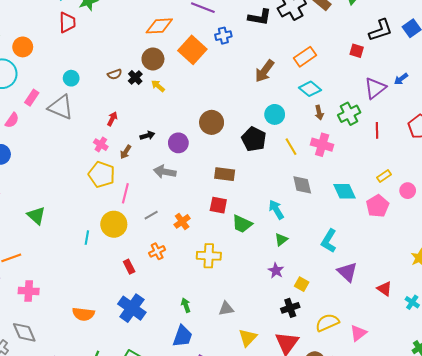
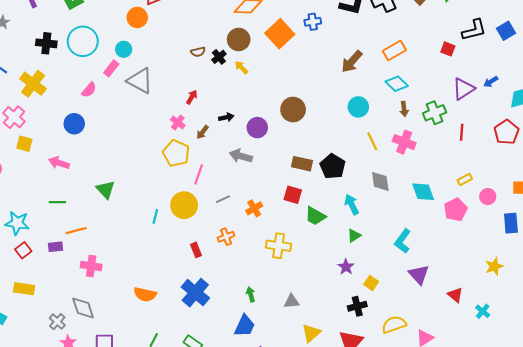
orange circle: (23, 47) -> (137, 17), moved
cyan circle: (71, 78) -> (124, 49), moved
black pentagon: (254, 139) -> (333, 166), moved

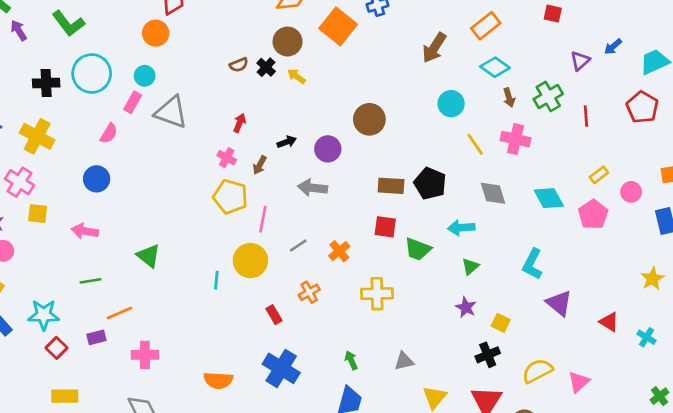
purple triangle: (463, 89) -> (580, 61), size x0.7
cyan arrow: (352, 204) -> (461, 228), turned -60

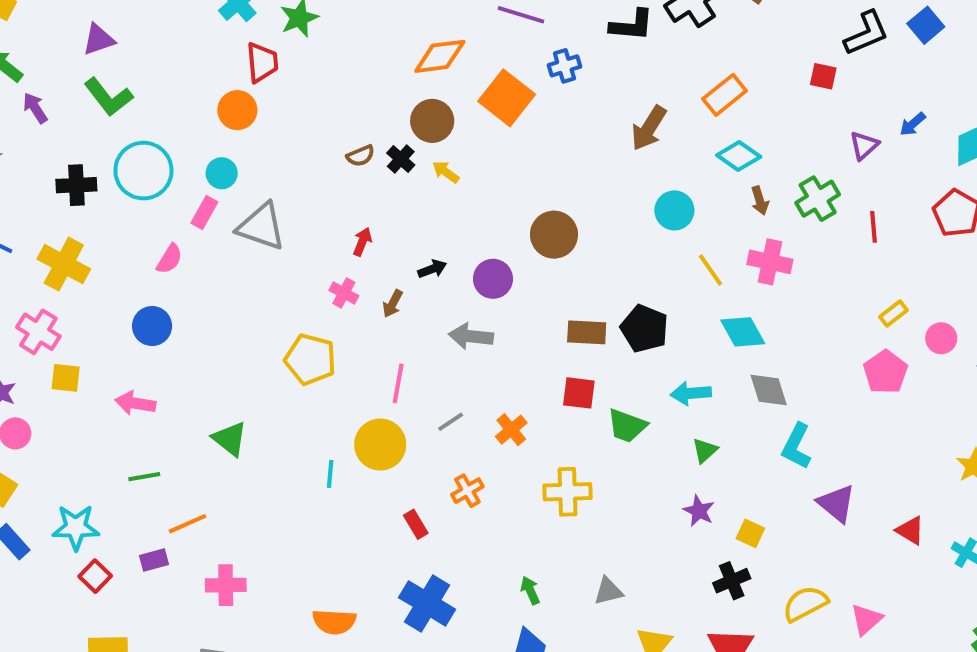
gray diamond: (493, 193) -> (769, 390), moved
yellow pentagon: (230, 197) -> (310, 359), moved
cyan diamond: (549, 198) -> (743, 332), moved

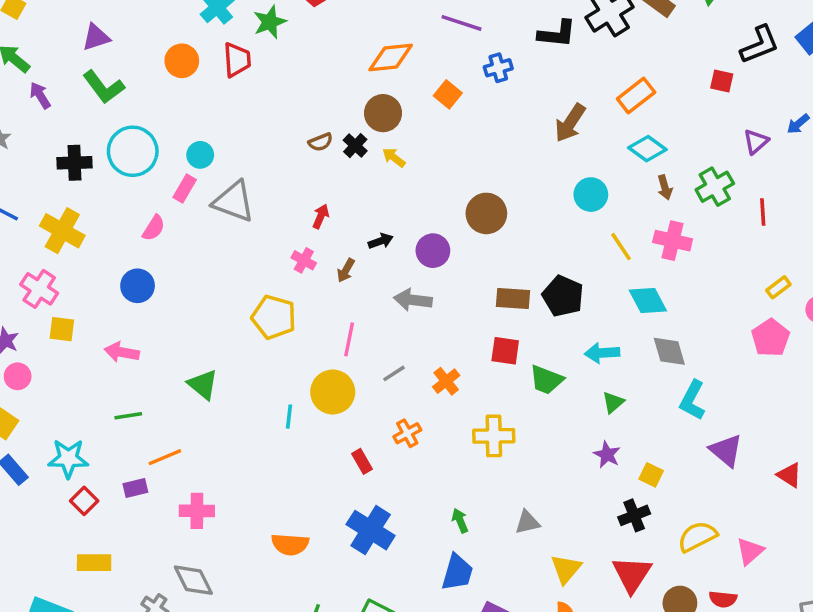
orange square: (507, 98) -> (448, 94), size x0.6
orange circle: (237, 110) -> (182, 61), moved

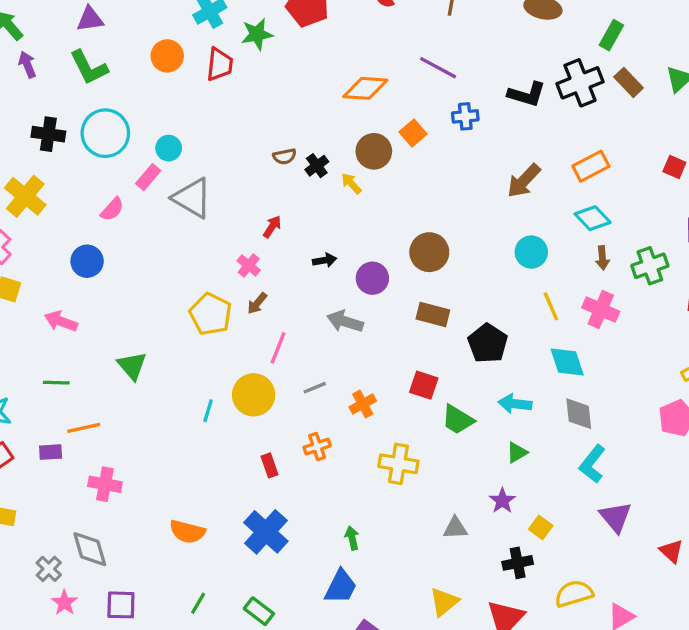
brown circle: (383, 113) -> (374, 151), moved
brown arrow: (346, 270) -> (257, 303), moved
brown rectangle: (513, 299) -> (433, 314), moved
gray triangle: (527, 522) -> (455, 528), moved

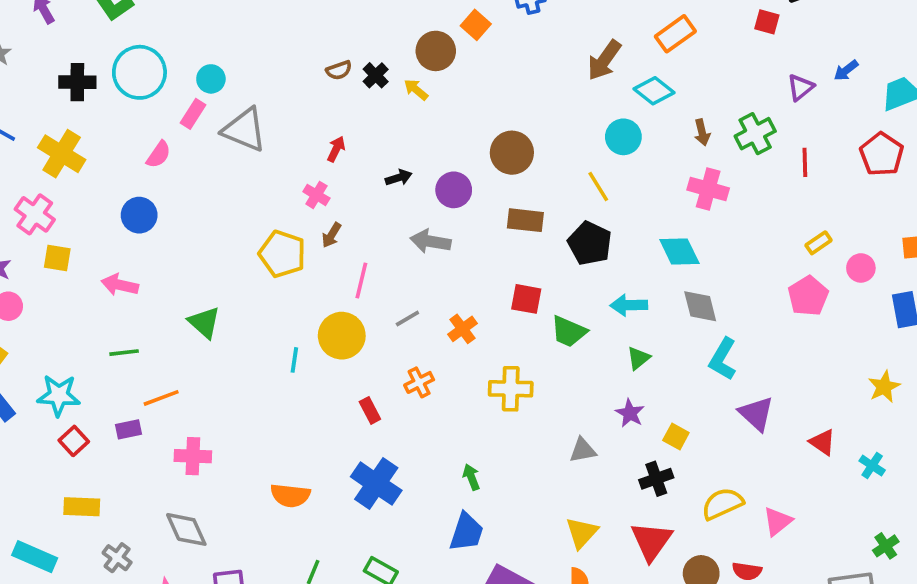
cyan diamond: (593, 218) -> (654, 91), moved
yellow line: (551, 306) -> (598, 187), moved
gray cross: (49, 569) -> (117, 558), moved

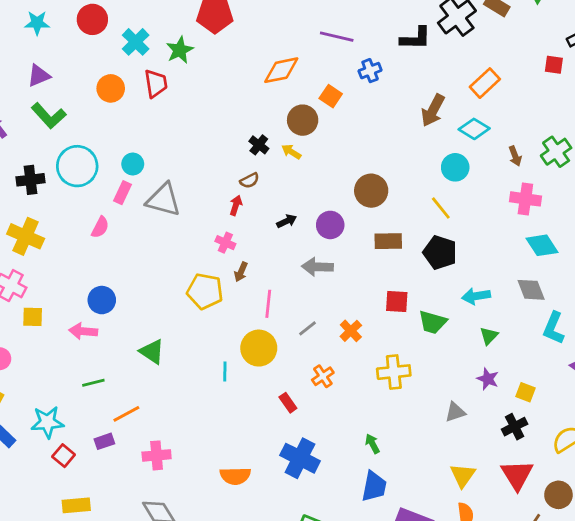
brown semicircle: (339, 70) -> (250, 181), moved
blue circle: (139, 215) -> (102, 300), moved
cyan diamond: (679, 252) -> (542, 245), moved

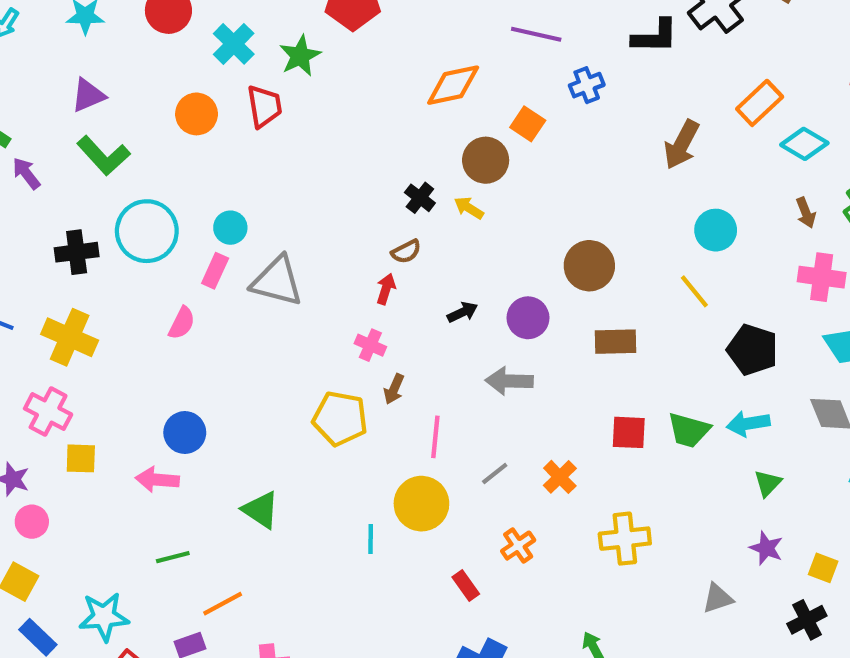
cyan diamond: (474, 129) -> (804, 144), moved
black pentagon: (440, 252) -> (752, 350), moved
green trapezoid: (433, 322) -> (689, 430), moved

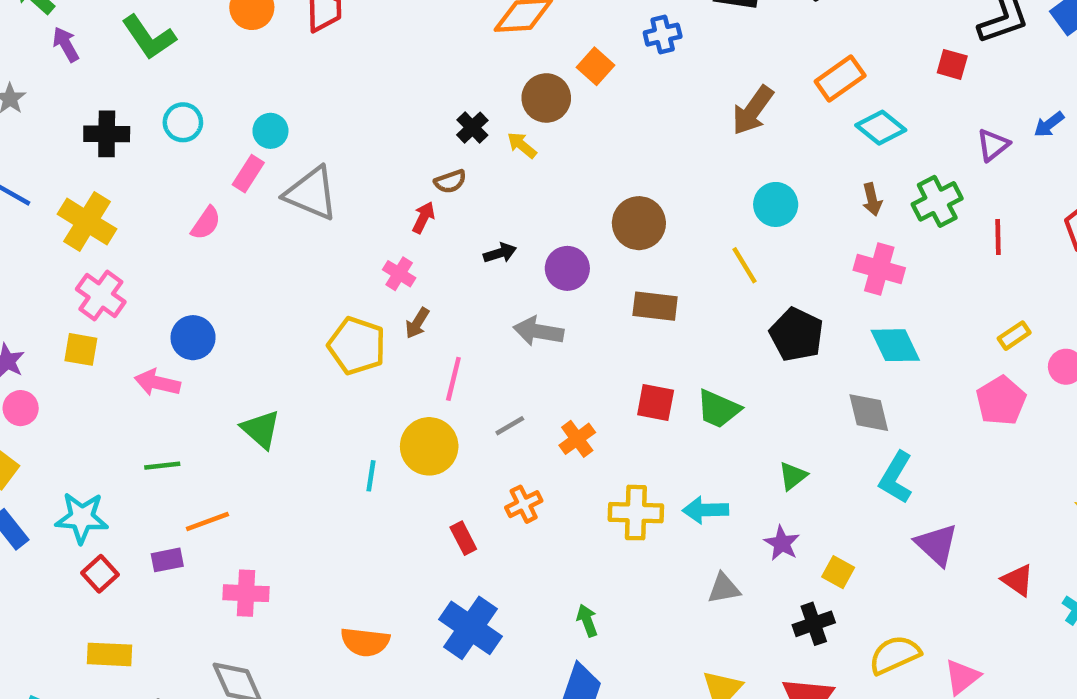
cyan circle: (147, 231) -> (183, 122), size x0.6
pink cross: (48, 412) -> (101, 295), moved
cyan arrow: (748, 424) -> (705, 510), moved

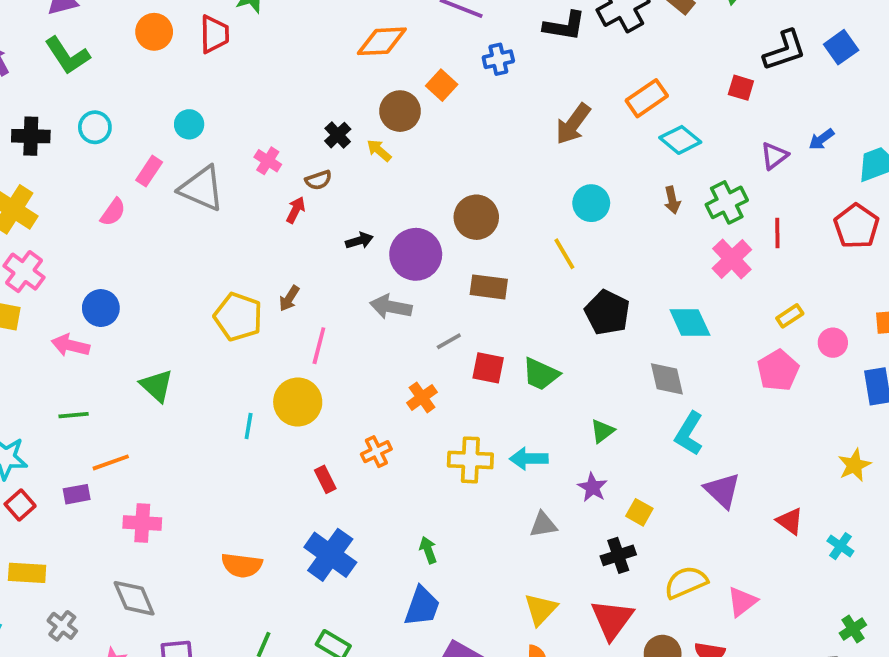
cyan circle: (270, 131) -> (189, 124), moved
purple circle: (567, 268) -> (416, 254), size x1.4
pink cross: (879, 269) -> (732, 259), moved, turned 30
pink cross: (399, 274) -> (268, 161), moved
gray line: (510, 426) -> (449, 341), moved

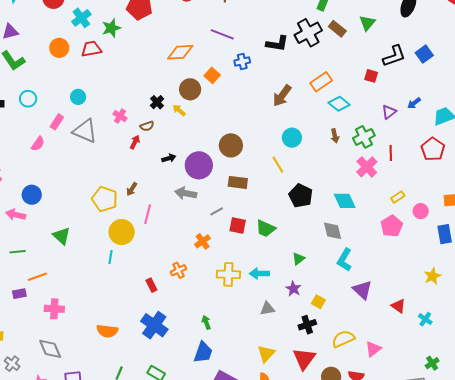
red trapezoid: (214, 34) -> (91, 49), turned -100
yellow circle: (298, 402) -> (122, 232), moved

